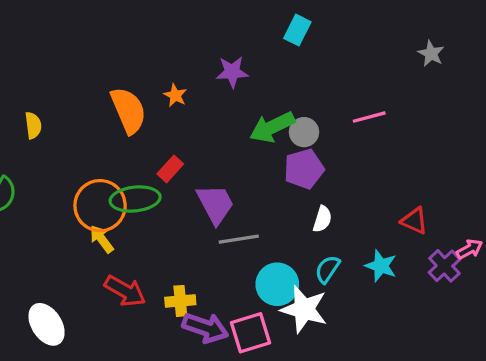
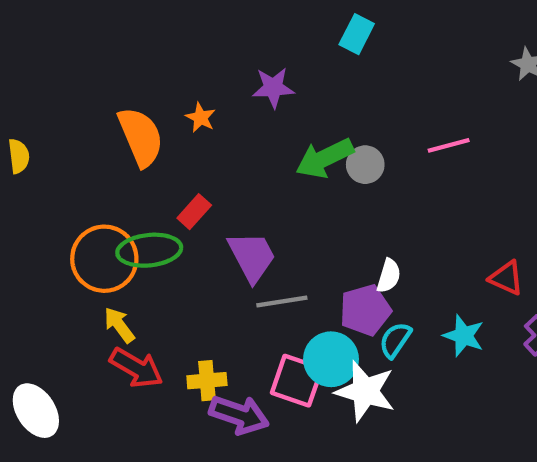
purple pentagon: (304, 169) -> (365, 310), moved
yellow arrow: (102, 239) -> (119, 325), moved
pink square: (251, 333) -> (297, 381), moved, turned 36

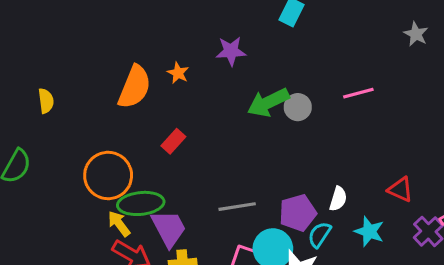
orange semicircle: (141, 137) -> (135, 87), turned 45
green ellipse: (149, 250) -> (141, 203), moved
purple trapezoid: (252, 257) -> (169, 228), moved
white semicircle: (389, 276) -> (338, 199), moved

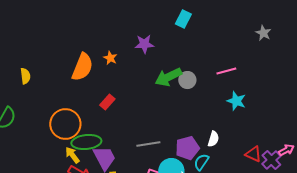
red triangle: (400, 189) -> (253, 154), moved
cyan star: (369, 231) -> (236, 101), moved

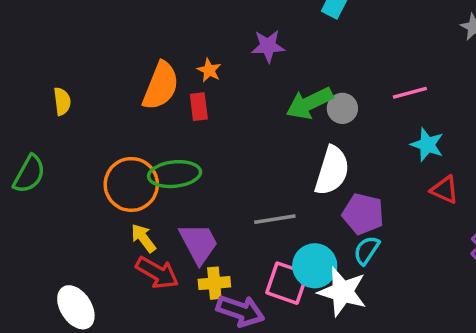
red rectangle: (107, 102) -> (199, 107), moved, turned -49
white semicircle: (213, 139) -> (332, 171), moved, size x1.8
green ellipse: (86, 142) -> (175, 174), moved
purple pentagon: (187, 148) -> (363, 214), moved, turned 30
red triangle: (253, 154) -> (444, 190), moved

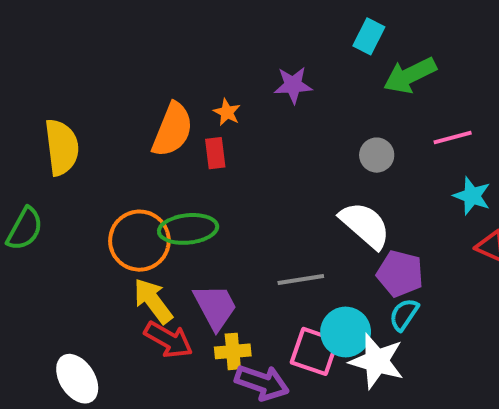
yellow semicircle: (62, 101) -> (62, 147), size x1.8
green arrow: (310, 103) -> (410, 75), moved
white semicircle: (332, 171) -> (365, 225), turned -66
yellow arrow: (143, 238) -> (153, 301), size x1.4

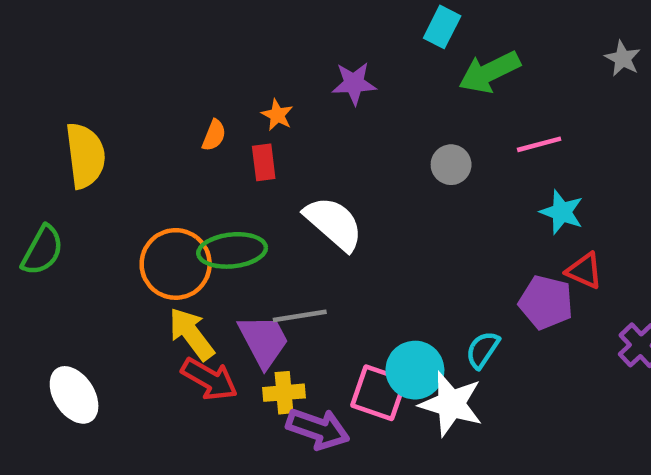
orange semicircle: (172, 130) -> (214, 135), size x0.5
white semicircle: (365, 225) -> (334, 223), moved
purple pentagon: (400, 274) -> (546, 302), moved
gray line: (301, 279) -> (300, 316), moved
white ellipse: (77, 379) -> (74, 395), moved

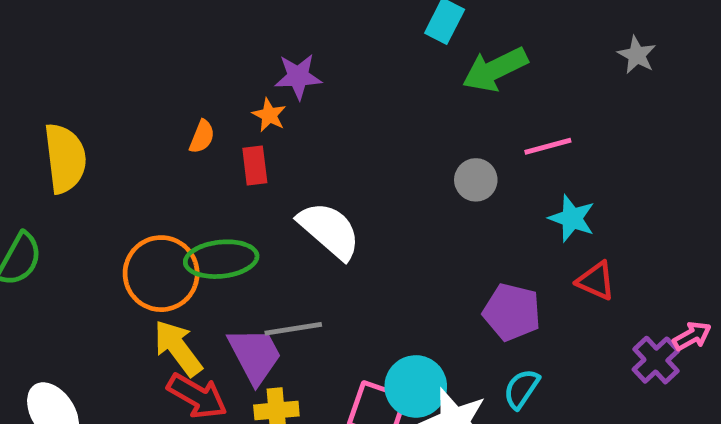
purple star: (354, 83) -> (298, 77), moved
gray circle: (451, 165) -> (476, 180), moved
purple pentagon: (546, 302) -> (512, 312), moved
cyan semicircle: (483, 350) -> (521, 389), moved

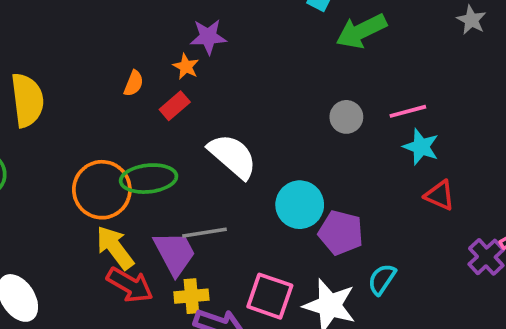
pink line: (548, 146) -> (408, 111), moved
red rectangle: (255, 165) -> (175, 106), turned 56
purple pentagon: (512, 312) -> (341, 233), moved
cyan circle: (416, 386) -> (300, 205), moved

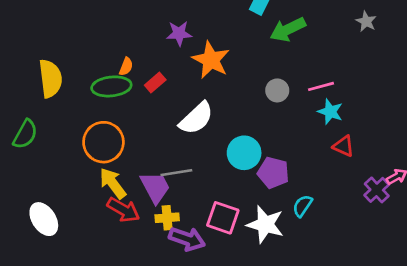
orange star: (186, 67) -> (211, 60), moved, size x2.0
white semicircle: (233, 156) -> (196, 118), turned 96
green ellipse: (149, 179) -> (111, 86), moved

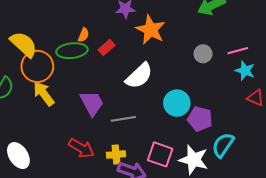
yellow semicircle: (50, 78) -> (24, 44), turned -40
orange circle: (103, 142) -> (37, 66), moved
yellow arrow: (113, 183) -> (44, 94), moved
purple trapezoid: (155, 187) -> (92, 103), moved
cyan semicircle: (302, 206) -> (223, 145), size x1.4

